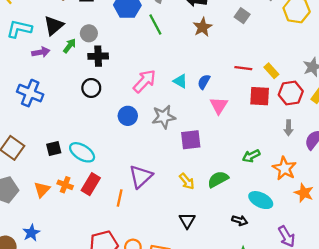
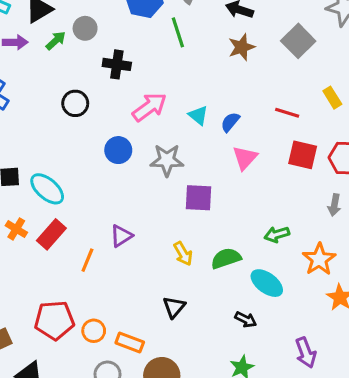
gray square: (242, 16) -> (298, 41), size x1.5
black cross: (98, 56) -> (117, 64), moved
yellow rectangle: (271, 71) -> (332, 98), moved
purple triangle: (141, 177) -> (121, 236), size x0.7
cyan ellipse: (261, 200) -> (267, 283), moved

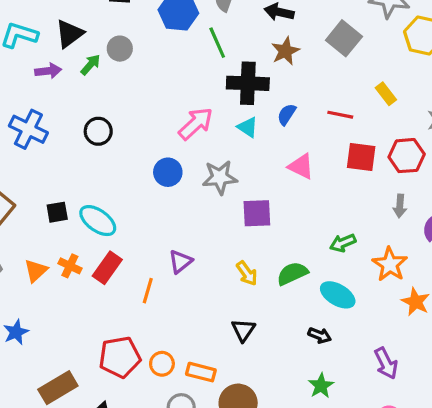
black cross: (117, 64) -> (248, 83), moved, size x1.4
black circle: (75, 103) -> (98, 131), moved
blue semicircle: (230, 122) -> (287, 114), moved
pink triangle: (245, 158) -> (301, 166), turned -40

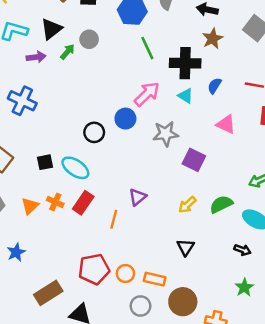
green line: (217, 43) -> (147, 48), moved
black circle: (98, 131) -> (94, 132), moved
blue circle: (168, 172) -> (125, 119), moved
purple square: (257, 213) -> (194, 160), turned 30
yellow arrow: (247, 273) -> (187, 205), turned 84

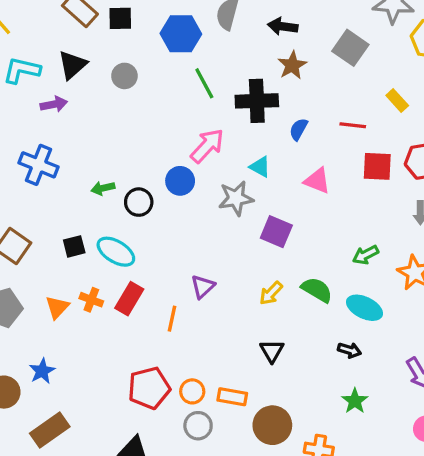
green arrow: (67, 52) -> (103, 188), moved, turned -140
cyan triangle: (186, 96) -> (260, 167), moved
green semicircle: (221, 204) -> (317, 290), turned 60
brown rectangle: (48, 293) -> (50, 430), moved
gray circle: (140, 306) -> (198, 426), moved

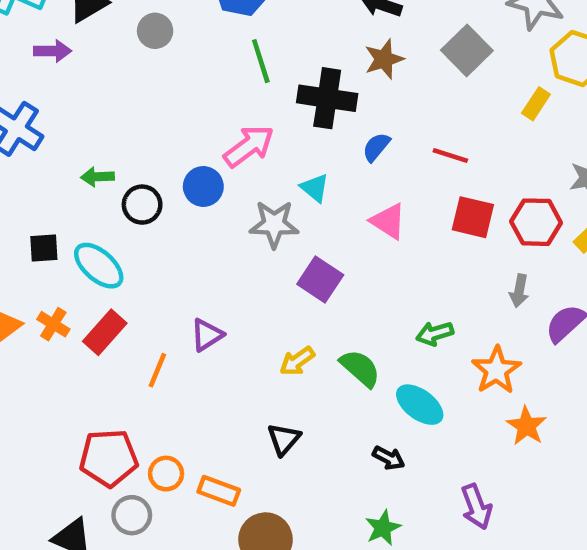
yellow rectangle: (397, 100) -> (536, 104), moved, turned 65
gray circle: (198, 426) -> (132, 515), moved

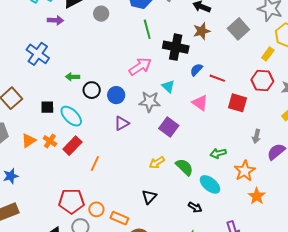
red line: (450, 155) -> (217, 78), moved
blue circle: (203, 187) -> (116, 95), moved
red hexagon: (536, 222) -> (262, 81), moved
purple triangle: (207, 335) -> (122, 123), moved

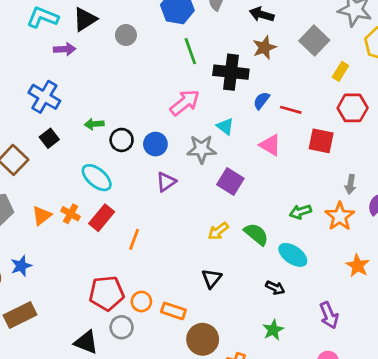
yellow rectangle: (268, 54) -> (340, 71), moved
black square: (47, 107) -> (49, 138), moved, turned -32
orange star: (245, 171) -> (340, 216), moved

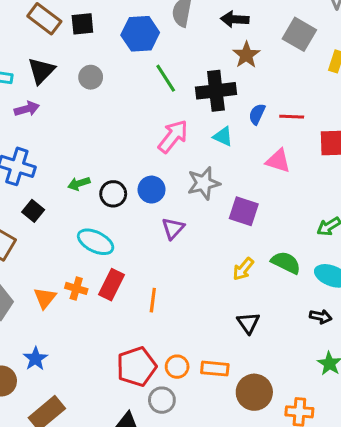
cyan triangle: (225, 126) -> (223, 136), moved

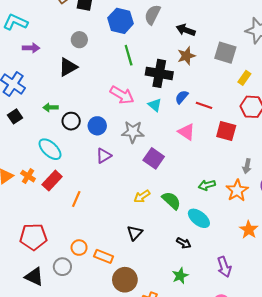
gray square: (299, 34) -> (225, 53), turned -30
black triangle: (41, 71) -> (68, 67), moved
pink arrow: (173, 136) -> (122, 95), turned 65
red pentagon: (136, 367) -> (33, 237), moved

